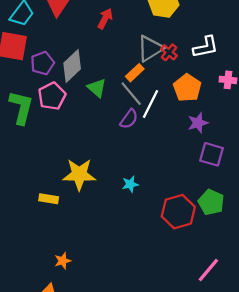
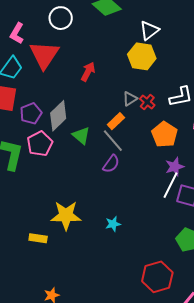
gray triangle: (150, 48) -> (130, 99), size x0.6
white line: (151, 104) -> (170, 185), moved
red hexagon: (178, 212) -> (157, 277), moved

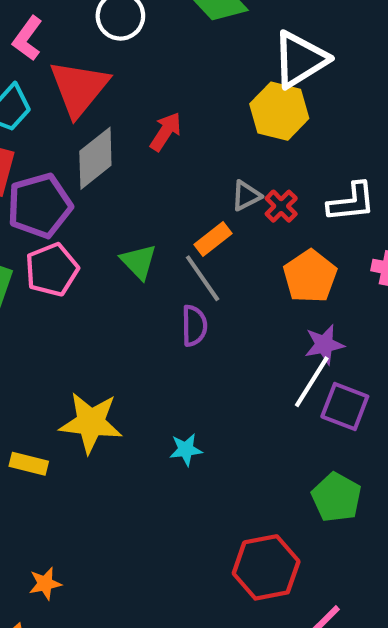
white triangle: (149, 30) -> (300, 59), size x1.4
purple pentagon: (31, 113) -> (40, 206), size x1.4
gray diamond: (58, 116) -> (95, 158), moved
purple semicircle: (111, 164) -> (194, 326), turned -42

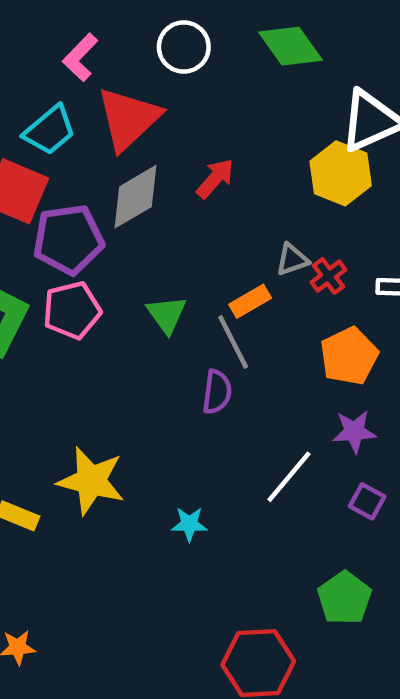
white line: (312, 382) -> (289, 477), moved
purple square: (345, 407) -> (367, 501), size x0.7

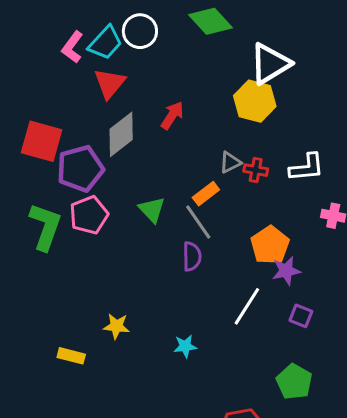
red triangle: (128, 119) -> (110, 83), size x0.7
cyan trapezoid: (50, 130) -> (105, 43), moved
red cross: (329, 276) -> (256, 170), turned -35
orange pentagon: (349, 356) -> (270, 245), moved
yellow star: (91, 481) -> (116, 326), size x0.6

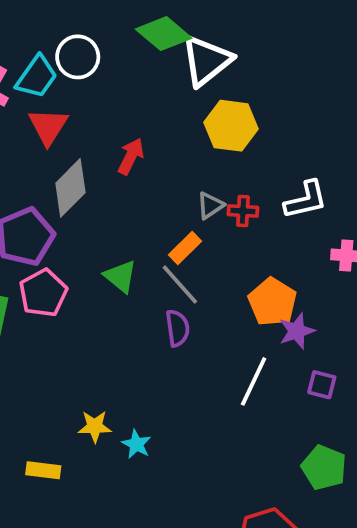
white triangle: (270, 64) -> (206, 61), moved
cyan star: (185, 346) -> (136, 444), moved, turned -30

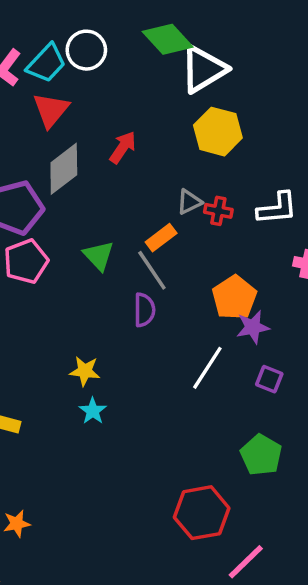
yellow star: (95, 426) -> (85, 371), moved

